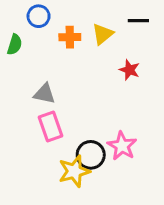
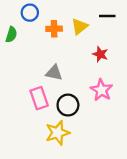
gray triangle: (44, 94) -> (54, 73), moved
pink star: (122, 146) -> (101, 90), moved
black circle: (91, 155) -> (68, 105), moved

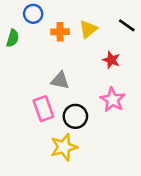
black line: (107, 16) -> (127, 25), moved, turned 35

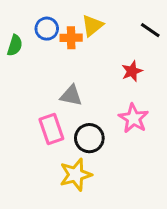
blue circle: (33, 14) -> (47, 29), moved
yellow triangle: (88, 29) -> (92, 26), moved
red star: (111, 60) -> (132, 71), turned 30

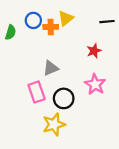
black line: (150, 30) -> (107, 22), turned -40
gray triangle: (71, 96) -> (51, 68), turned -35

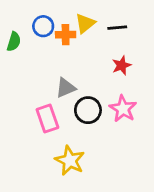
black line: (107, 22) -> (117, 28), moved
black circle: (64, 98) -> (88, 110), moved
yellow star: (54, 124) -> (70, 160), turned -30

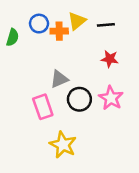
red star: (122, 65) -> (110, 59), turned 30

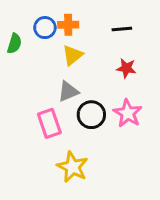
yellow triangle: (77, 21) -> (73, 55), moved
orange cross: (59, 31) -> (68, 25), moved

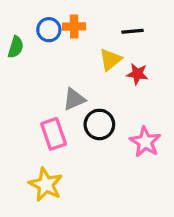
yellow triangle: (73, 55) -> (110, 60), moved
pink star: (128, 113) -> (145, 142), moved
yellow star: (73, 167) -> (46, 184), moved

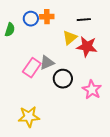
red star: (137, 74) -> (87, 47), size x1.5
pink rectangle: (54, 134) -> (32, 68), moved, turned 54
yellow star: (46, 184) -> (29, 117), turned -30

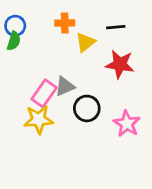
blue circle: (31, 19) -> (15, 26), moved
yellow triangle: (70, 38) -> (85, 42), moved
yellow star: (29, 117) -> (39, 119), moved

